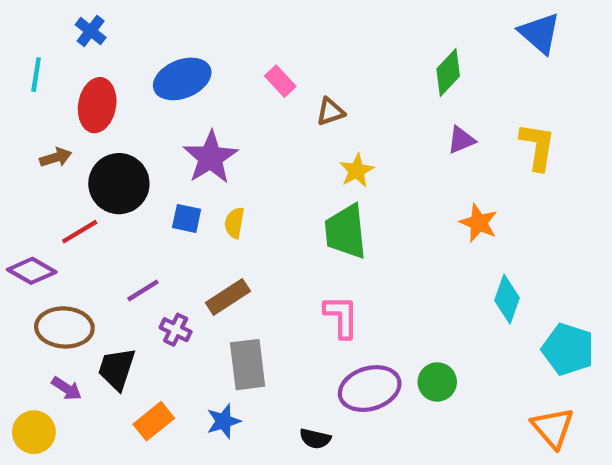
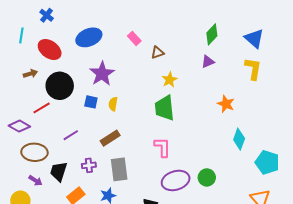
blue triangle: (540, 33) -> (254, 38), moved
red ellipse: (97, 105) -> (50, 50), turned -65
purple triangle: (461, 140) -> (208, 62), moved
purple cross: (176, 330) -> (89, 165), moved, turned -32

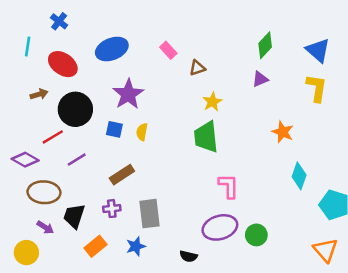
purple line: (71, 135) -> (77, 160), moved
brown rectangle: (110, 138) -> (122, 175), moved
pink L-shape: (162, 147) -> (229, 186), moved
green circle: (207, 177) -> (256, 235), moved

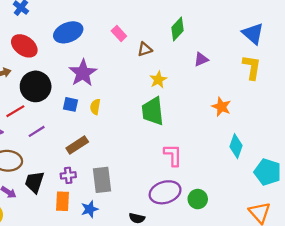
green diamond: (265, 45) -> (177, 29), moved
orange rectangle: (95, 246) -> (63, 201), moved, turned -48

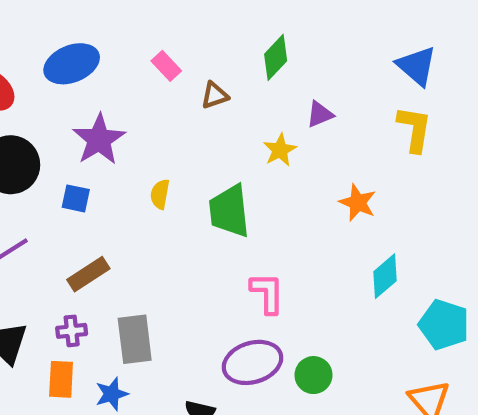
yellow star: (158, 80) -> (280, 150), moved
yellow semicircle: (95, 107) -> (160, 194), moved
cyan diamond: (236, 146) -> (385, 276), turned 30

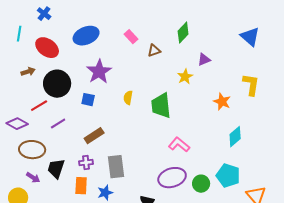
yellow L-shape: (414, 129) -> (251, 85), moved
pink L-shape: (267, 293) -> (179, 145), turned -50
cyan pentagon: (444, 325) -> (228, 176), moved

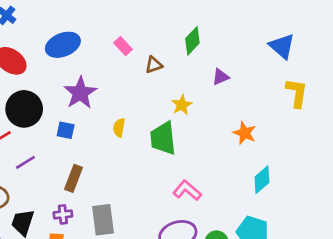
yellow star: (185, 77) -> (182, 105), moved
yellow L-shape: (251, 85) -> (297, 93), moved
brown rectangle: (94, 136) -> (74, 178), turned -36

